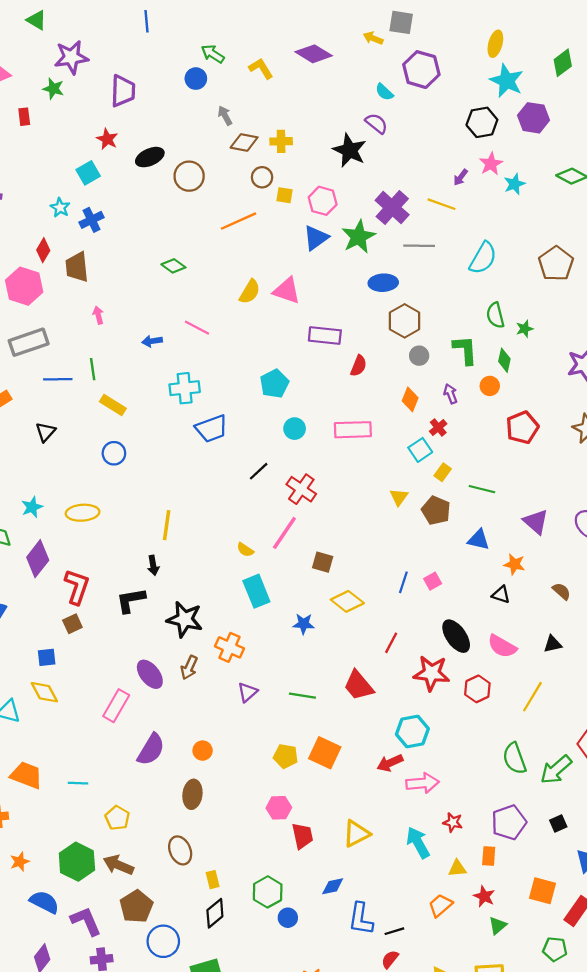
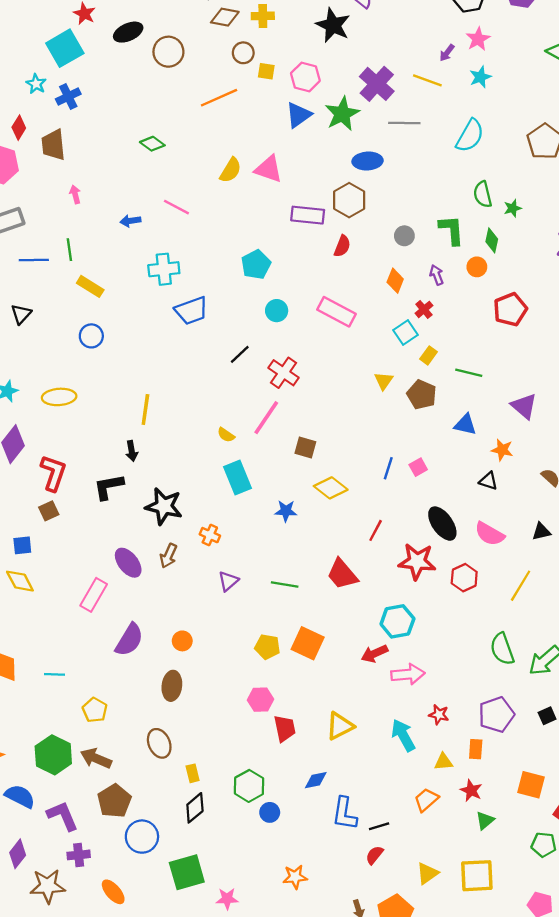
cyan square: (88, 173) -> (65, 48), size x1.5
cyan star: (514, 184) -> (480, 77), moved
brown hexagon: (405, 321) -> (349, 200), moved
pink rectangle: (353, 430) -> (336, 312), turned 30
orange cross: (229, 647) -> (210, 535), size x0.7

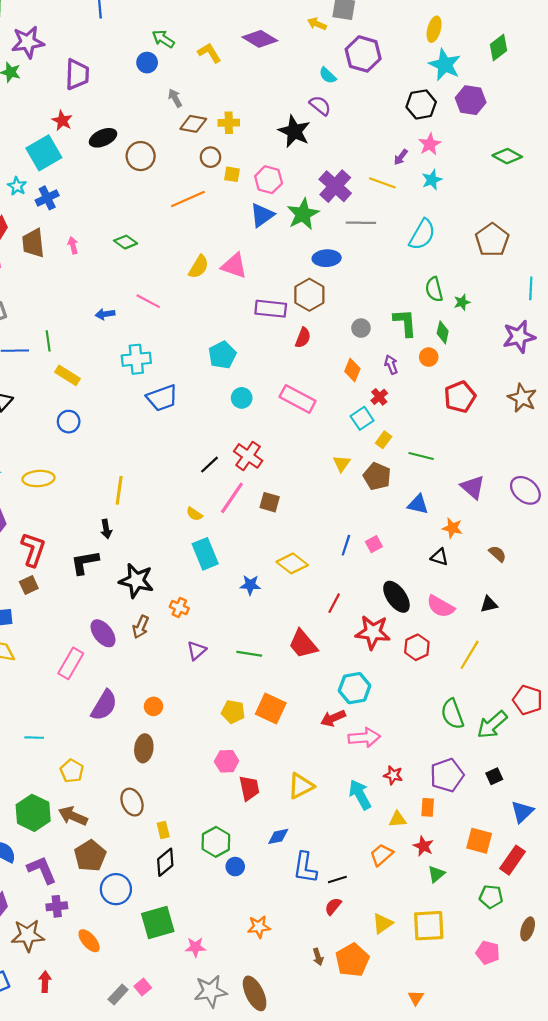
pink arrow: (75, 194) -> (73, 245), moved
black line: (240, 354) -> (209, 465), moved
brown square: (305, 448) -> (270, 502), moved

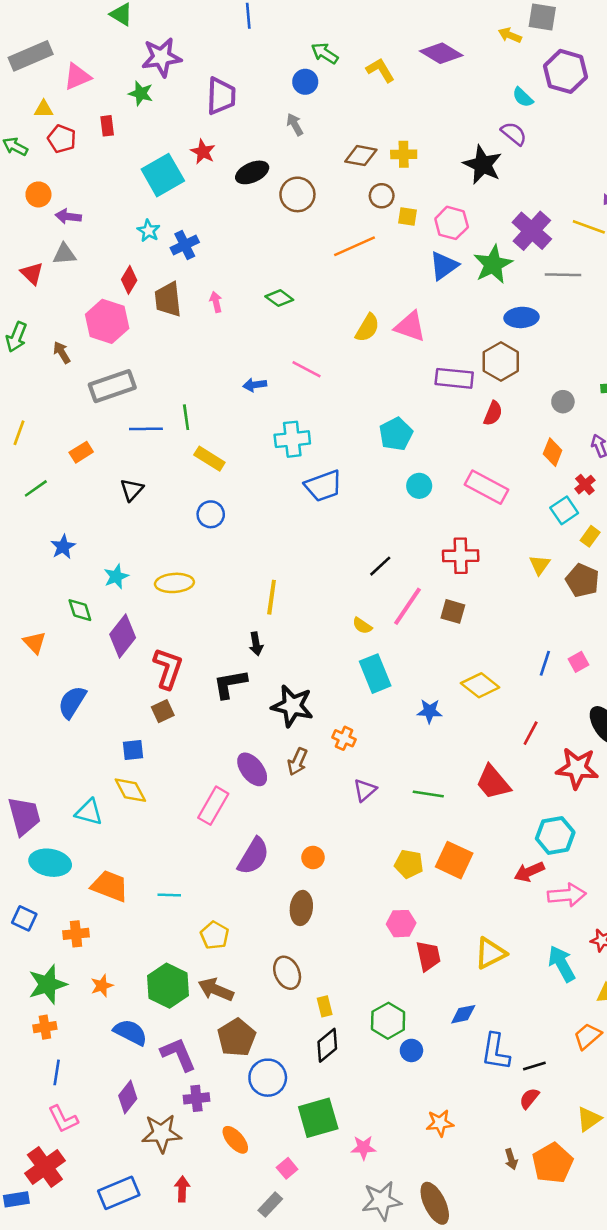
gray arrow: (175, 98) -> (295, 125), moved
cyan square: (44, 153) -> (163, 175), moved
red cross: (248, 456) -> (461, 556), moved, turned -36
pink square: (143, 987) -> (287, 1168), moved

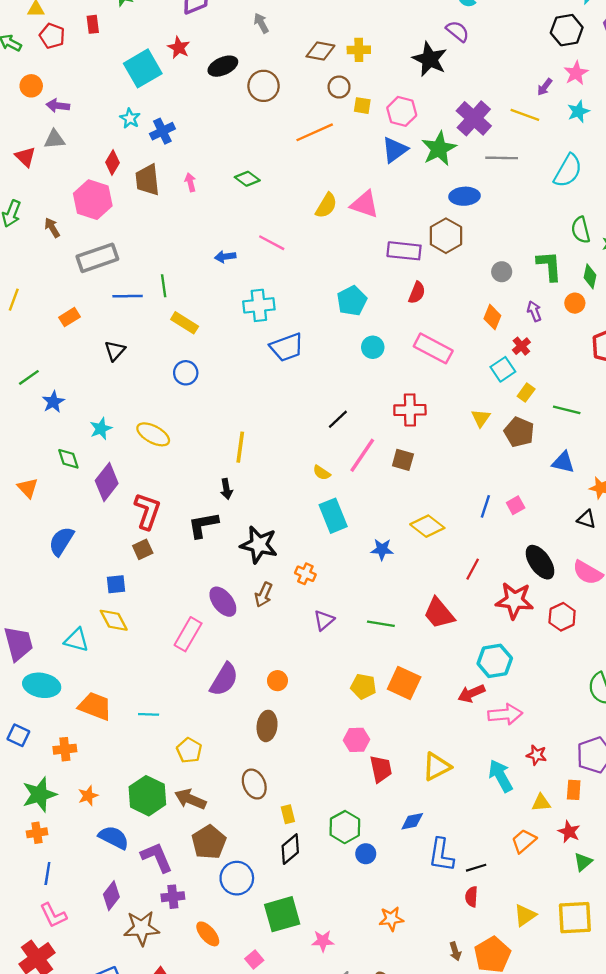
red semicircle: (493, 413) -> (417, 293), moved
green line: (36, 488) -> (29, 377), moved
yellow ellipse: (174, 583) -> (153, 434), turned 32
red semicircle: (529, 1098) -> (471, 897), turned -36

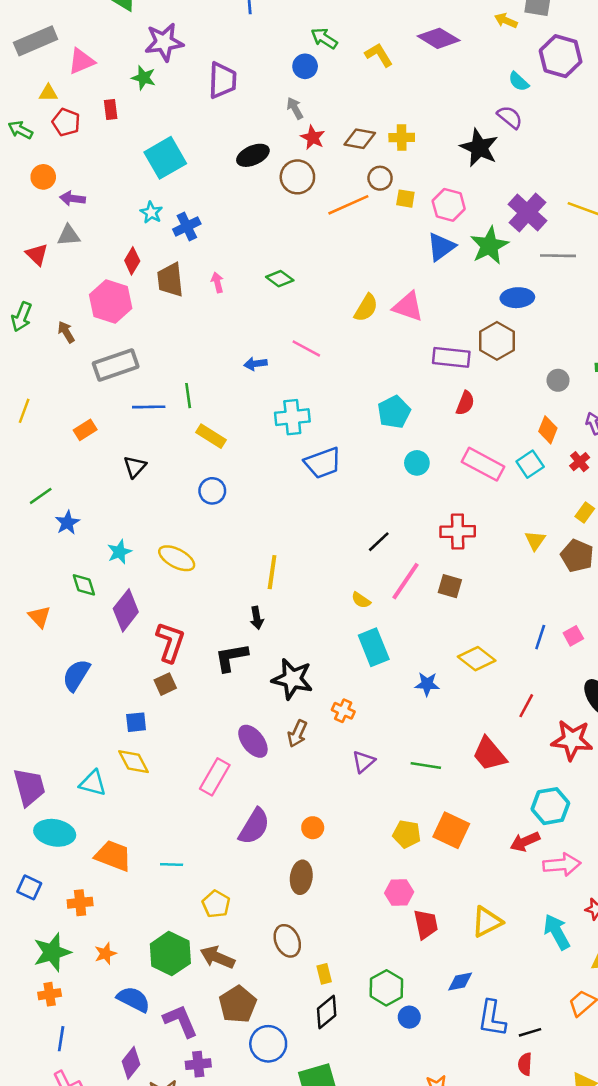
red star: (179, 48) -> (313, 137), moved
orange line: (315, 132) -> (348, 205), moved
cyan square: (503, 369) -> (530, 464), moved

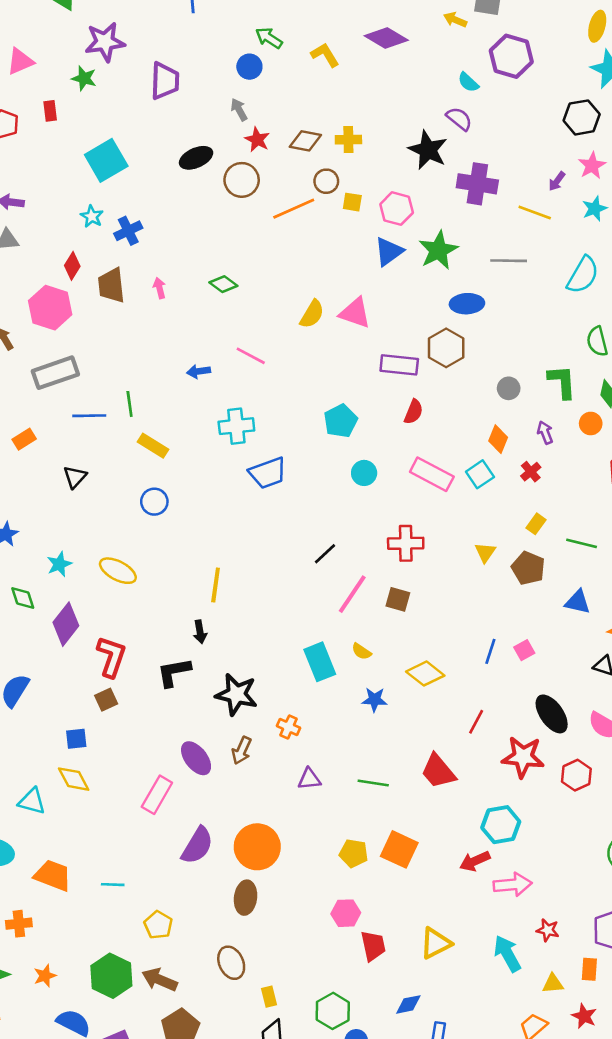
purple cross: (528, 212) -> (477, 184), moved, turned -33
yellow semicircle: (361, 600) -> (361, 651), moved
purple triangle: (364, 762) -> (309, 779), turned 35
orange circle: (313, 828) -> (257, 847), size x2.0

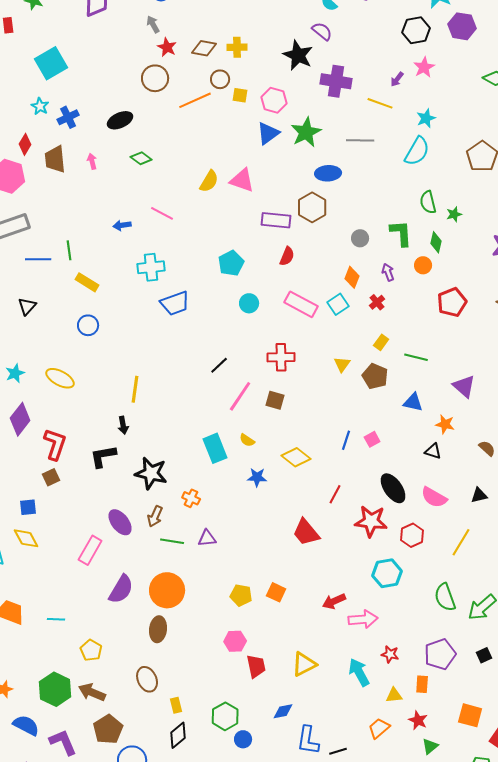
black ellipse: (196, 158) -> (120, 120), moved
cyan star: (595, 209) -> (426, 118), moved
green line: (373, 783) -> (172, 541), moved
cyan hexagon: (501, 825) -> (387, 573), moved
orange square: (399, 849) -> (276, 592), size x0.7

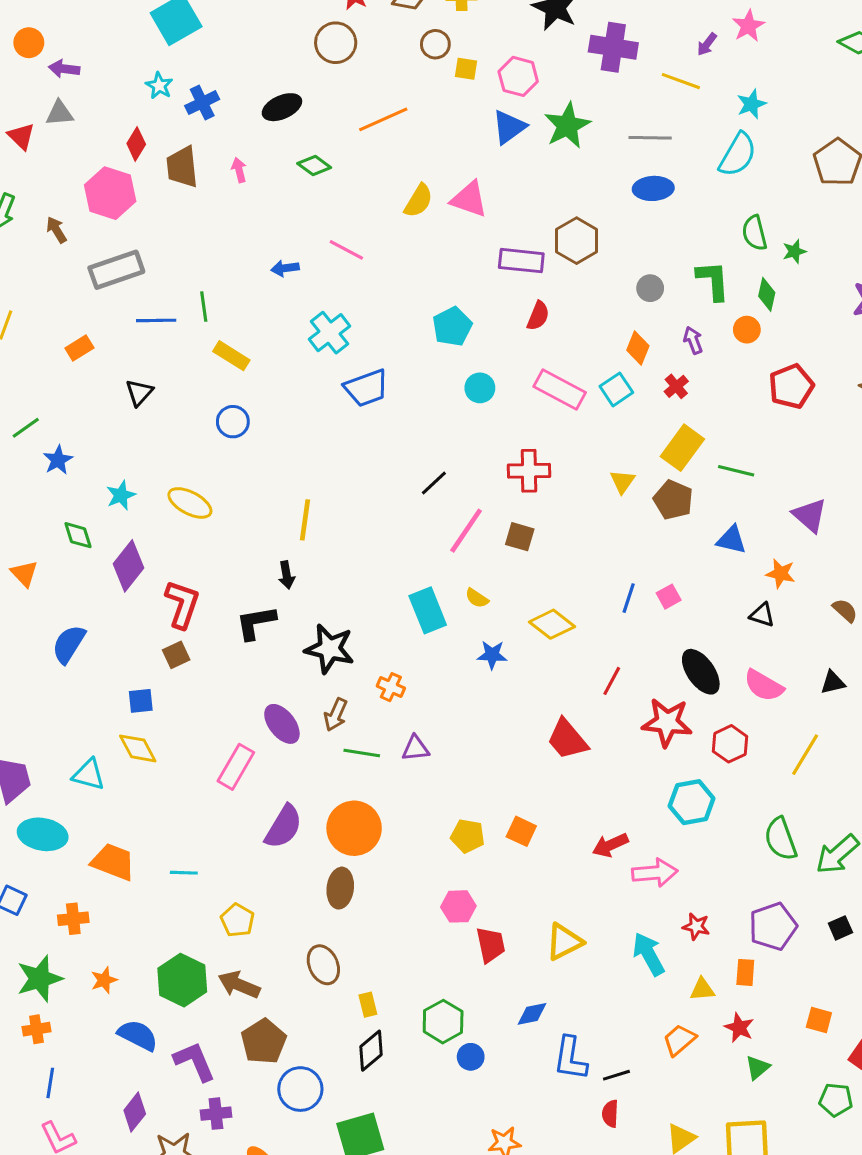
orange line: (195, 100) -> (383, 119), moved
blue ellipse: (328, 173) -> (653, 188), moved
cyan cross: (151, 267) -> (330, 333), turned -32
yellow rectangle: (381, 342) -> (682, 448), size x1.8
orange square: (470, 715) -> (819, 1020), size x0.7

